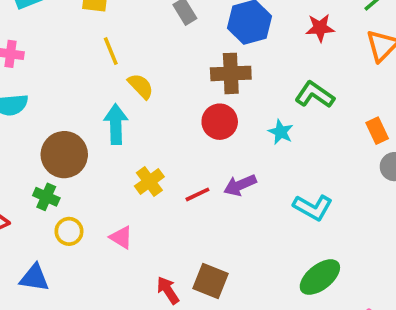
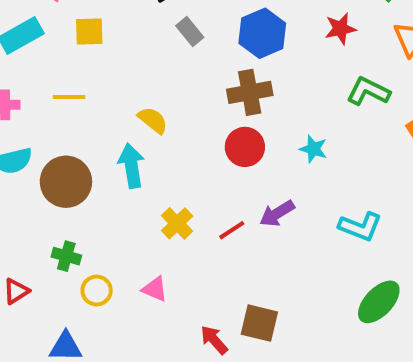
yellow line: (111, 51) -> (69, 97), moved, turned -60
green L-shape: (315, 95) -> (368, 91), moved
brown circle: (64, 155) -> (66, 182), moved

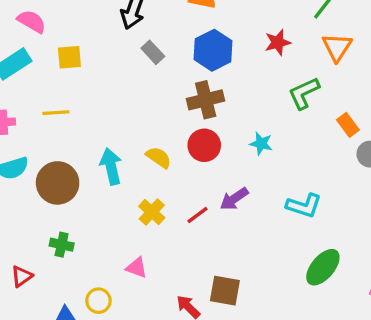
green L-shape: (368, 91) -> (304, 93), turned -48
yellow semicircle: (153, 120) -> (159, 157), moved
yellow circle: (97, 291) -> (98, 301), moved

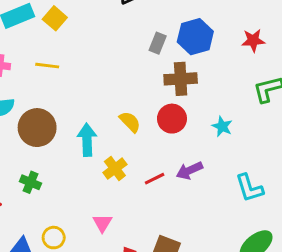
gray rectangle: (153, 52) -> (158, 43), moved, turned 54
yellow square: (69, 57) -> (55, 18), moved, turned 35
cyan arrow: (111, 166) -> (87, 140), moved
cyan L-shape: (304, 206) -> (249, 188), turned 44
pink triangle: (137, 268) -> (102, 223), moved, turned 30

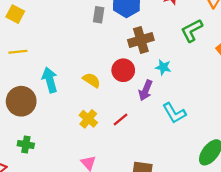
brown cross: (181, 79) -> (141, 40), moved
cyan arrow: (87, 140) -> (50, 80), moved
purple arrow: (189, 170) -> (146, 90), moved, turned -30
cyan L-shape: (249, 188) -> (174, 113), moved

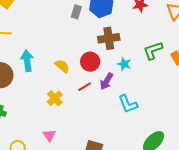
green L-shape: (192, 30) -> (153, 51), moved
red line: (121, 119) -> (85, 87), moved

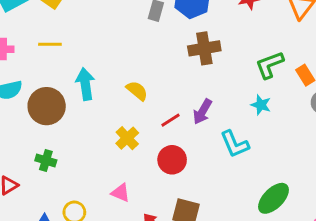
red circle: (90, 62) -> (172, 160), moved
cyan star: (124, 64) -> (261, 105), moved
pink triangle: (49, 135) -> (121, 193), turned -32

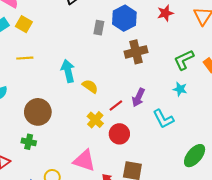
cyan arrow: (85, 84) -> (68, 71), moved
brown circle: (47, 106) -> (38, 112), moved
yellow cross: (127, 138) -> (95, 120), moved
pink triangle: (121, 193) -> (84, 161), size x1.6

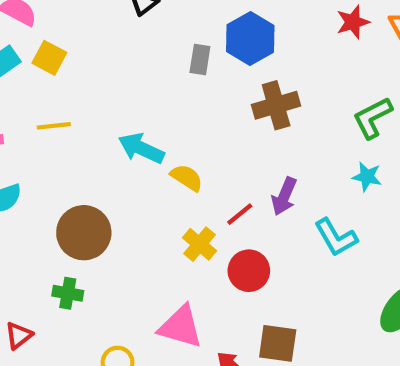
red star: (165, 13) -> (353, 22), moved
cyan arrow: (68, 71) -> (141, 148), turned -50

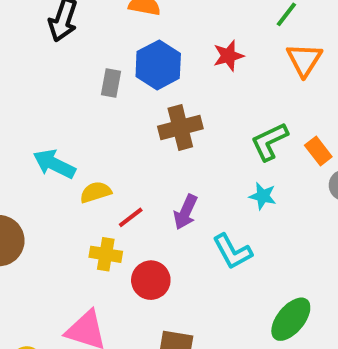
red star: (353, 22) -> (228, 56), moved
yellow semicircle: (187, 178) -> (96, 192), turned -52
red line: (240, 214) -> (131, 217), moved
yellow cross: (199, 244) -> (106, 254), turned -32

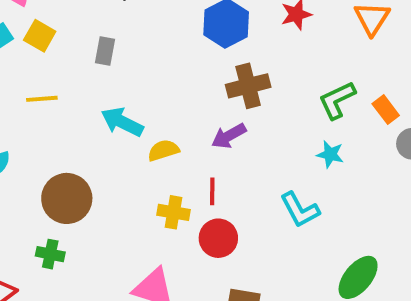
gray rectangle: (111, 83) -> (105, 51), moved
purple arrow: (185, 212) -> (229, 136), moved, turned 36
red line: (131, 217) -> (212, 191), moved, turned -52

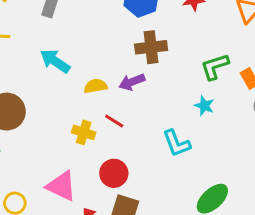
yellow semicircle: (163, 150) -> (96, 86), moved
red line: (212, 191) -> (114, 121), turned -66
red circle: (218, 238) -> (114, 173), moved

